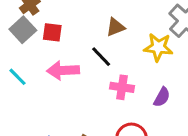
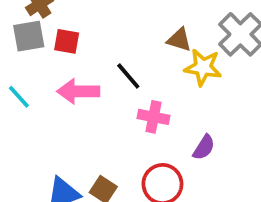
brown triangle: (115, 27) -> (179, 40), moved, turned 36
gray square: (23, 30) -> (29, 36), turned 30
purple semicircle: (162, 97) -> (204, 147), moved

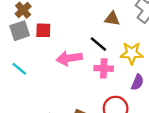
yellow star: (203, 67) -> (132, 53), moved
black line: (128, 76) -> (98, 44), moved
pink arrow: (78, 91) -> (69, 58), moved

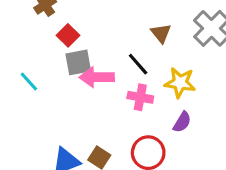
brown triangle: (112, 19) -> (161, 33), turned 35
red square: (43, 30) -> (68, 35), turned 35
gray square: (20, 31) -> (78, 62), moved

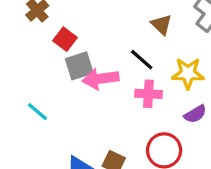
cyan line: (29, 82) -> (37, 112), moved
purple semicircle: (182, 122) -> (195, 114), turned 35

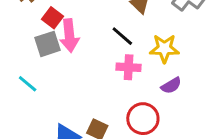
gray square: (79, 66) -> (48, 44), moved
pink arrow: (100, 79) -> (69, 36), moved, turned -88

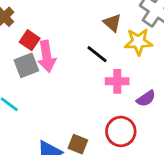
yellow star: (164, 48) -> (138, 42), moved
pink cross: (129, 67) -> (117, 81), moved

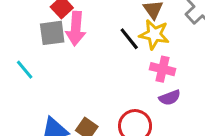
yellow star: (138, 42) -> (154, 34), moved
pink cross: (117, 81) -> (163, 69), moved

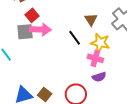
pink arrow: (76, 29) -> (40, 30), turned -95
yellow star: (154, 34) -> (100, 43), moved

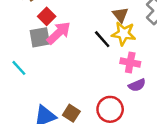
pink arrow: (40, 30) -> (59, 33), turned -40
yellow star: (100, 43) -> (124, 34), moved

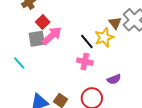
brown triangle: (120, 15) -> (115, 23), moved
yellow star: (124, 34) -> (104, 37), turned -30
pink cross: (130, 62) -> (85, 62), moved

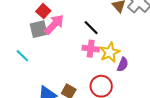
yellow star: (104, 37) -> (110, 52), moved
purple semicircle: (114, 79) -> (123, 65), turned -40

